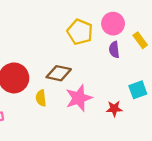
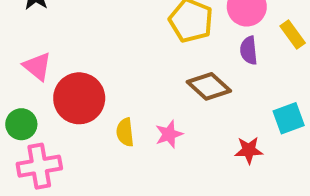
brown diamond: (59, 73) -> (209, 86), moved, turned 30
pink star: (79, 98) -> (169, 134), moved, size x0.6

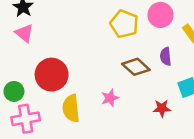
purple semicircle: (249, 50) -> (166, 56), moved
pink triangle: (37, 66) -> (24, 33), moved
yellow semicircle: (125, 132) -> (71, 108), moved, size x1.5

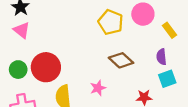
purple semicircle: (166, 56) -> (161, 57), moved
green circle: (14, 91) -> (18, 70), moved

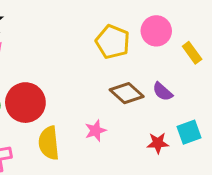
purple semicircle: (161, 57) -> (162, 92), moved, turned -42
cyan square: (167, 79) -> (189, 132), moved

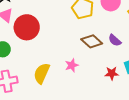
red circle: (25, 103) -> (27, 27), moved
yellow semicircle: (49, 143) -> (42, 73), turned 30

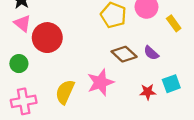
pink star: (72, 65) -> (100, 82), size x1.6

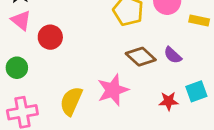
yellow rectangle: (174, 23) -> (199, 20), turned -42
red circle: (47, 38) -> (50, 37), size x0.7

